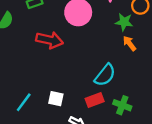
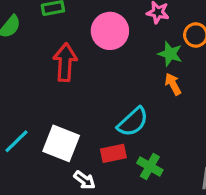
red arrow: (50, 40) -> (65, 62), turned -108
white square: (56, 99) -> (61, 143), size x1.6

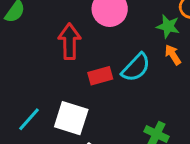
cyan semicircle: (133, 122) -> (136, 67), moved
red rectangle: (113, 153) -> (100, 76), moved

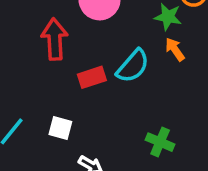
white square: (71, 118) -> (60, 128), size x0.6

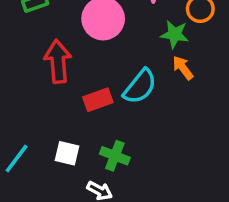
green cross: (160, 142) -> (115, 156), moved

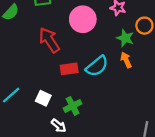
red arrow: (58, 61) -> (49, 40), turned -40
green cross: (115, 156) -> (73, 106), turned 30

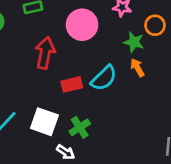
red arrow: (49, 40) -> (45, 53), turned 50
white square: (43, 98) -> (44, 122), size x1.5

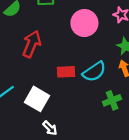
red arrow: (45, 53) -> (32, 44), moved
green cross: (80, 127) -> (112, 100), moved

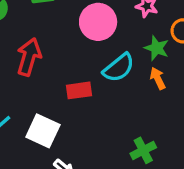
cyan semicircle: (94, 72) -> (119, 68), moved
green cross: (112, 100) -> (143, 150), moved

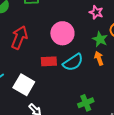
pink circle: (98, 22) -> (62, 33), moved
cyan semicircle: (119, 68) -> (73, 62), moved

